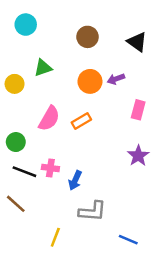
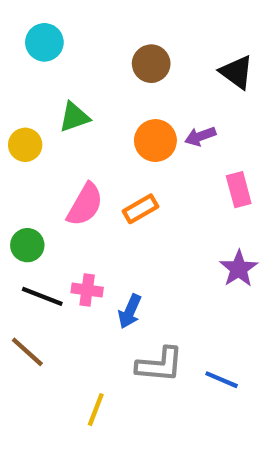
pink rectangle: (138, 110) -> (239, 190), turned -30
blue line: (128, 240) -> (222, 380), moved

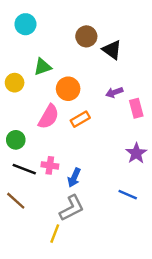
black triangle: (237, 72) -> (112, 50), moved
purple arrow: (200, 136) -> (114, 92), moved
orange circle: (155, 141) -> (68, 89), moved
gray L-shape: (160, 365) -> (72, 208), moved, turned -32
blue line: (222, 380) -> (128, 195), moved

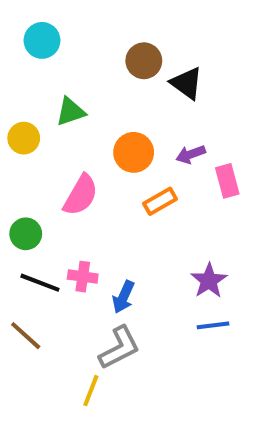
orange circle: (68, 89) -> (134, 152), moved
orange rectangle: (80, 119) -> (160, 201), moved
purple star: (136, 153) -> (209, 281), moved
blue line: (128, 195) -> (213, 325), turned -30

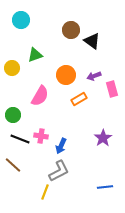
blue line: (213, 325) -> (105, 187), moved

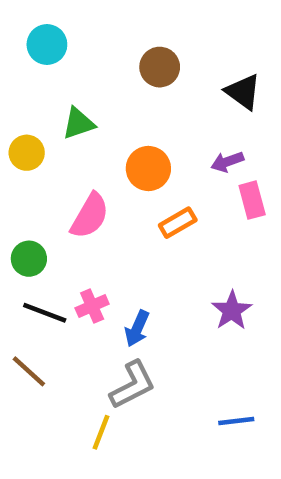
black triangle: (92, 41) -> (243, 92), moved
purple arrow: (94, 76) -> (227, 162), moved
pink cross: (41, 136) -> (92, 306), turned -32

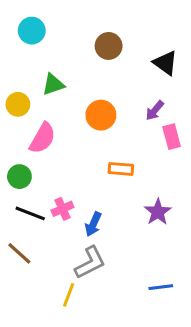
purple arrow: (227, 162) -> (155, 110), turned -30
pink semicircle: (90, 216) -> (42, 138), moved
orange rectangle: (178, 223) -> (121, 169), moved, turned 35

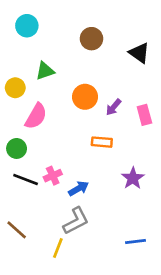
purple arrow: (155, 110) -> (113, 107), moved
blue arrow: (93, 224) -> (79, 189), turned -144
brown line: (19, 253) -> (17, 230), moved

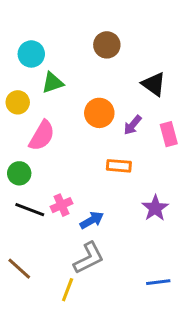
cyan circle: (27, 26) -> (31, 54), moved
black triangle: (139, 53) -> (154, 84), moved

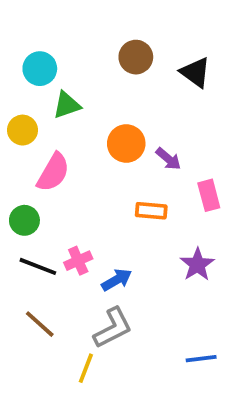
black triangle: (154, 84) -> (195, 72), moved
purple arrow: (133, 125) -> (168, 159), turned -90
pink rectangle: (169, 134) -> (209, 195), moved
brown line: (19, 269) -> (40, 324), moved

